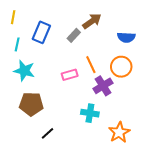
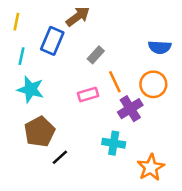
brown arrow: (92, 21) -> (78, 17), moved
gray rectangle: (74, 35) -> (96, 55), moved
brown pentagon: (31, 104) -> (39, 132), turned -30
black line: (47, 133) -> (60, 157), moved

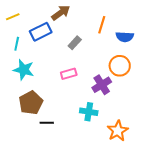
yellow line: (16, 22) -> (13, 17), turned 56
blue rectangle: (52, 41) -> (41, 32), turned 40
orange line: (115, 82) -> (102, 25), moved, turned 42
black line: (60, 157) -> (47, 123), turned 40

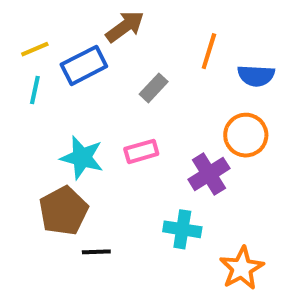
yellow line: (13, 17) -> (35, 49), moved
cyan star: (24, 70) -> (82, 158), moved

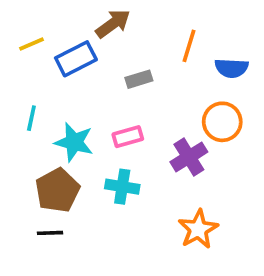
gray rectangle: (154, 88) -> (139, 79), turned 30
cyan line: (35, 90) -> (31, 118), moved
cyan cross: (182, 229) -> (122, 187), moved
black line: (96, 252) -> (50, 233), moved
orange star: (242, 268) -> (198, 229), moved

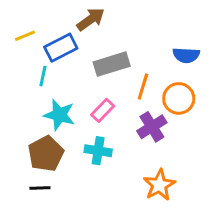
orange line: (189, 46) -> (143, 86), moved
gray rectangle: (139, 79) -> (112, 64), size x1.6
cyan line: (31, 118) -> (43, 76), moved
pink rectangle: (128, 137) -> (103, 110), turned -30

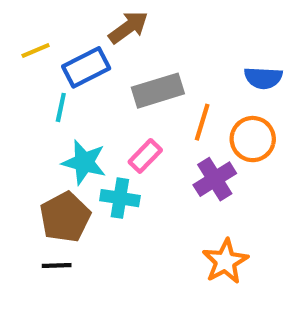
cyan cross: (98, 151) -> (120, 198), moved

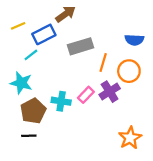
cyan line: (61, 107) -> (31, 55), turned 40
pink rectangle: (145, 156) -> (86, 95), moved
cyan star: (84, 162) -> (21, 83), moved
orange star: (225, 261) -> (130, 138), moved

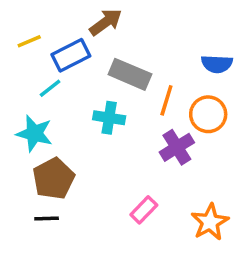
gray rectangle: (81, 46) -> (130, 74), turned 40
pink rectangle: (86, 95) -> (144, 210), moved
cyan cross: (61, 101) -> (109, 118), moved

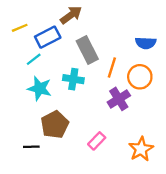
gray rectangle: (130, 74) -> (87, 50), turned 40
cyan star: (34, 133) -> (40, 88), moved
brown pentagon: (54, 179) -> (55, 125), moved

